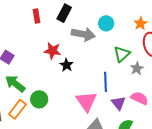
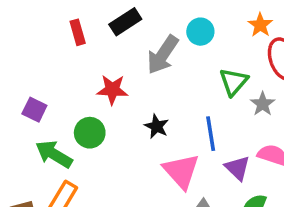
black rectangle: (64, 13) -> (125, 22), turned 36
gray arrow: (83, 34) -> (163, 55), turned 120
black star: (67, 65) -> (157, 126), moved
green circle: (39, 99) -> (90, 133), moved

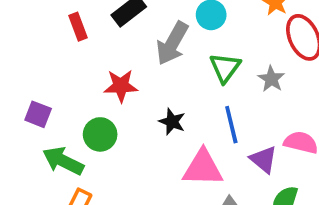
green triangle: (234, 82) -> (225, 68), moved
gray star: (263, 104) -> (271, 79), moved
pink triangle: (181, 171) -> (203, 168), turned -42

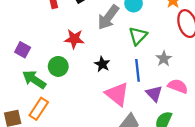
gray star: (271, 79) -> (164, 59), moved
pink triangle: (203, 168) -> (117, 94), turned 30

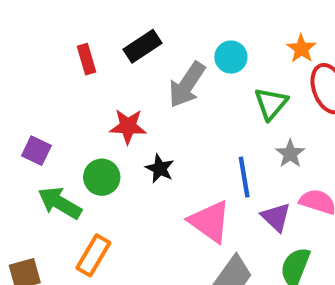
green triangle: (138, 36) -> (271, 104), moved
black star: (102, 64) -> (160, 169), moved
orange rectangle: (39, 109) -> (93, 255), moved

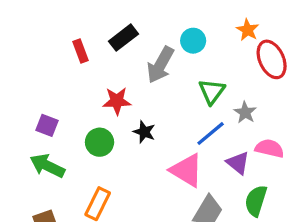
green triangle: (271, 104) -> (212, 91), moved
blue line: (244, 177) -> (211, 134), turned 64
green arrow: (60, 203) -> (47, 166), moved

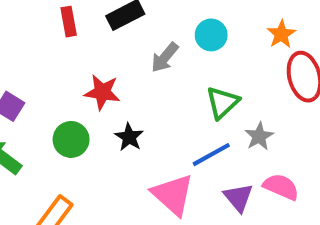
gray arrow: (160, 65) -> (165, 57), size x0.7

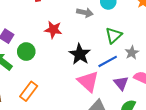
gray arrow: (165, 57) -> (85, 13), turned -119
black star: (129, 137) -> (80, 54), moved, size x1.5
green circle: (71, 139) -> (26, 52), moved

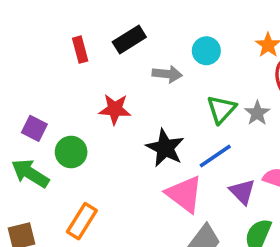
gray star: (132, 53) -> (257, 113), moved

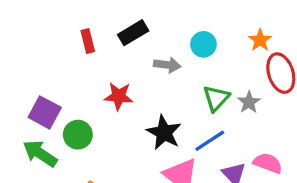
purple square: (34, 128) -> (45, 112), size x1.4

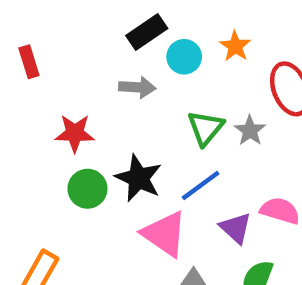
black rectangle: (133, 33) -> (147, 32), moved
orange star: (260, 40) -> (235, 46), moved
green circle: (78, 135) -> (87, 189), moved

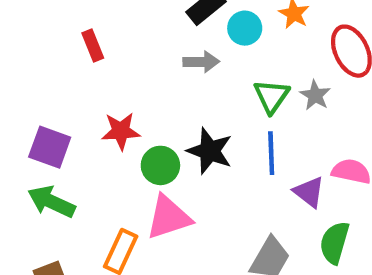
red star: (75, 133) -> (121, 131), moved
blue line: (201, 185) -> (271, 153), turned -51
pink triangle: (165, 234) -> (169, 217), moved, turned -48

